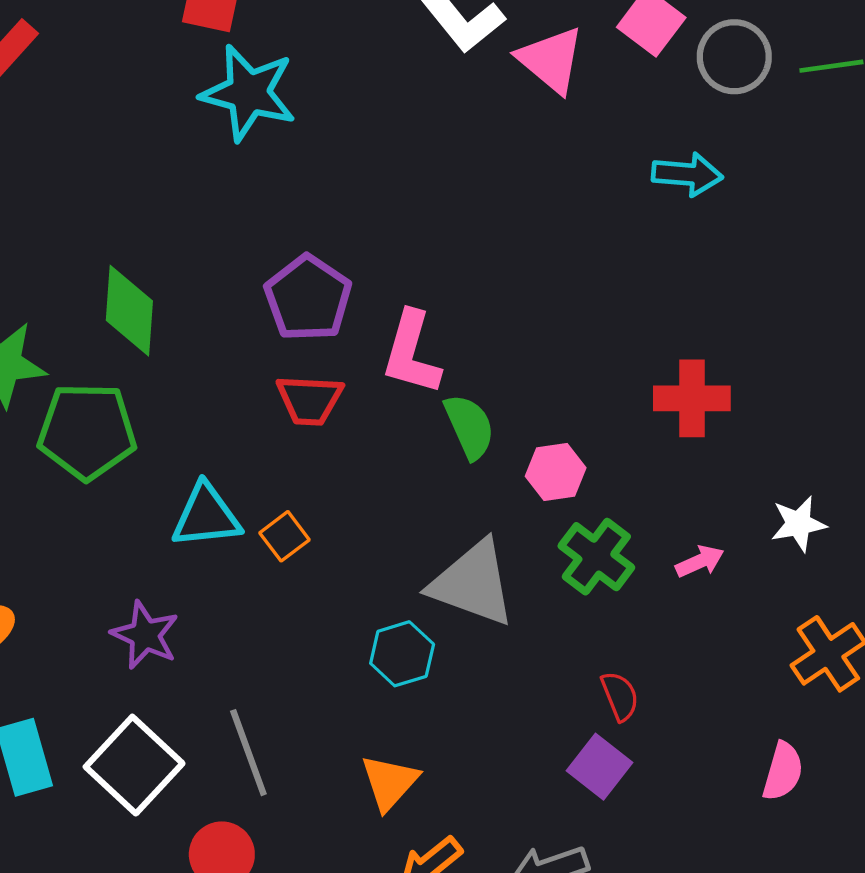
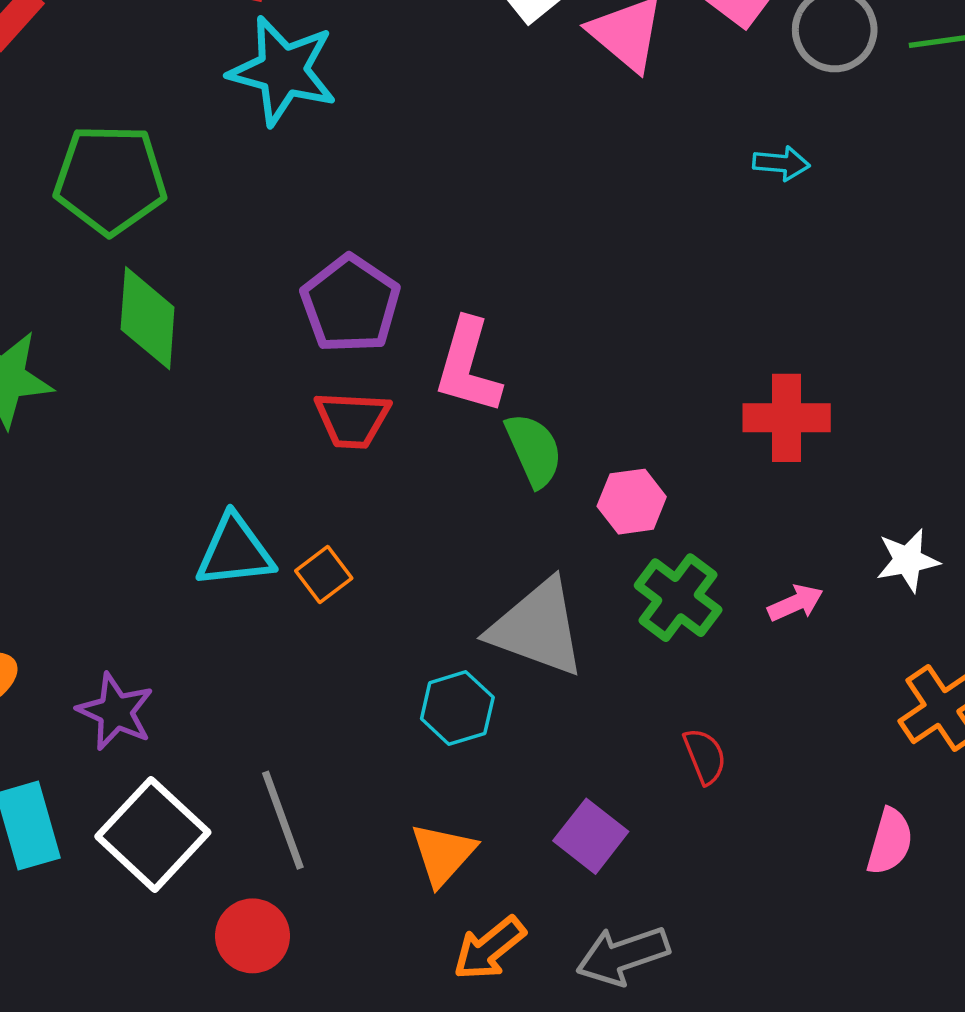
cyan arrow: (687, 174) -> (781, 163), size x0.7
green pentagon: (87, 431) -> (110, 179), moved
purple star: (145, 635) -> (115, 712), moved
purple square: (599, 767) -> (591, 836), moved

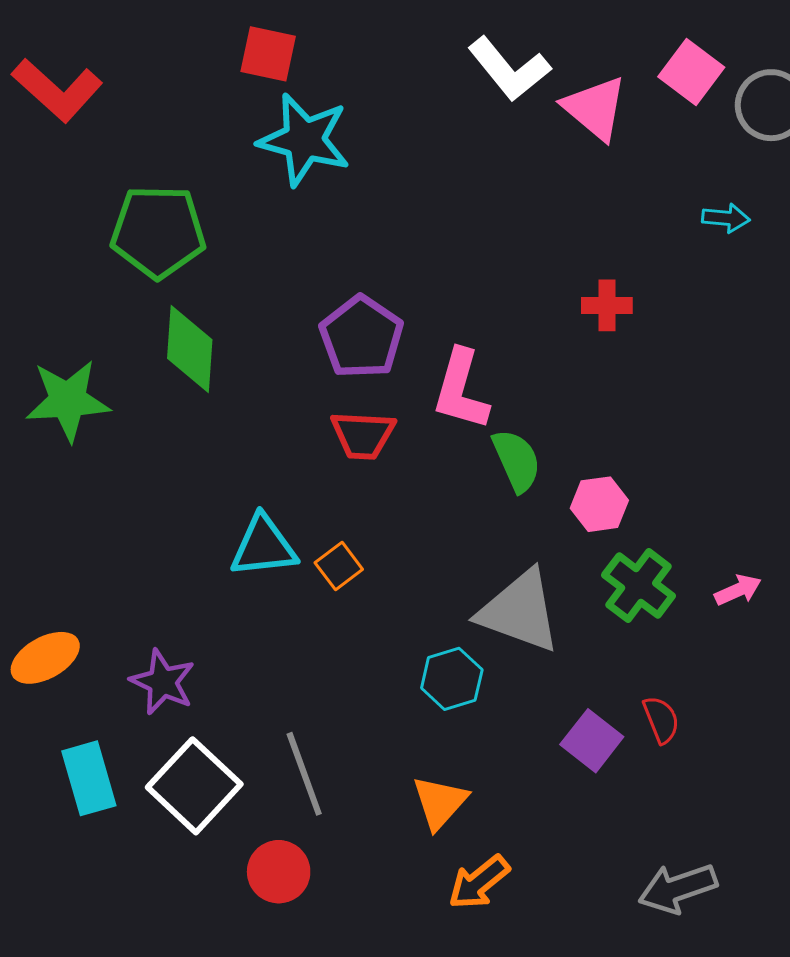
red cross: (787, 418) -> (607, 305), moved, size x0.7
purple square: (591, 836) -> (592, 741), moved
gray arrow: (623, 955) -> (678, 888), moved

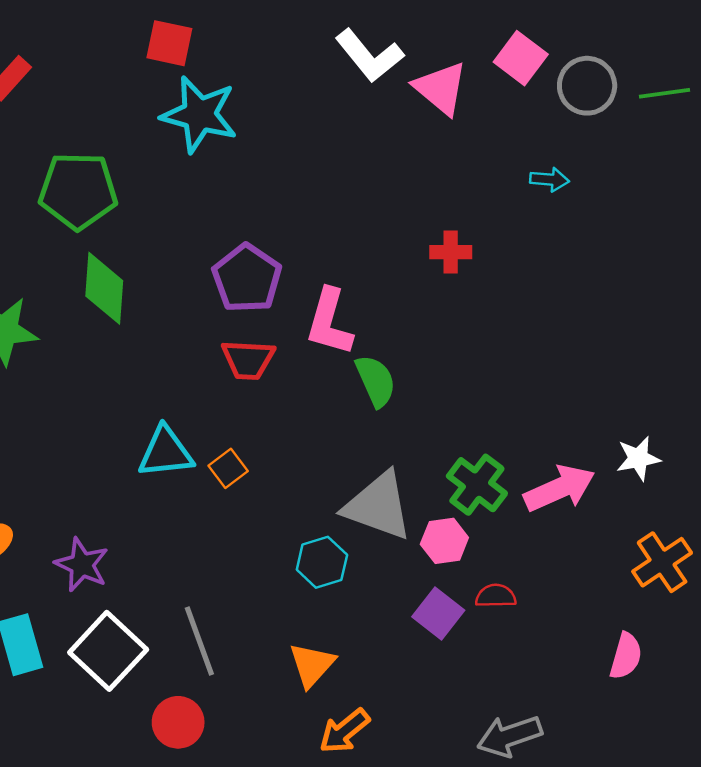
pink hexagon: (599, 504) -> (444, 541), moved
pink arrow: (738, 590) -> (560, 488), size x1.8
red semicircle: (661, 720) -> (496, 596), turned -69

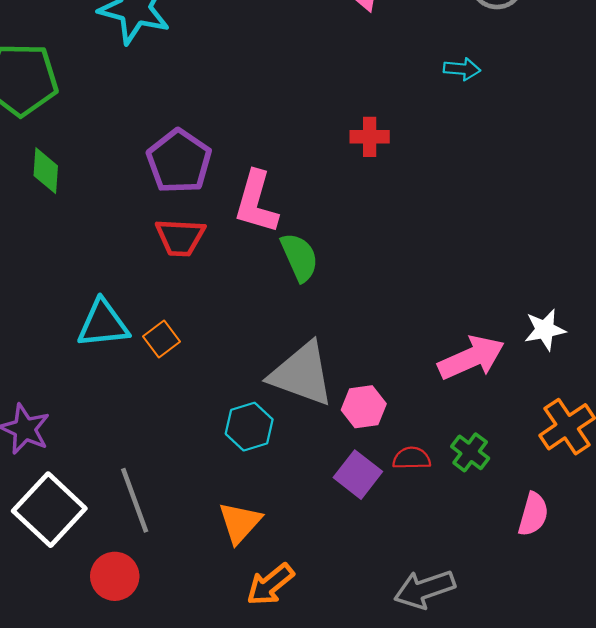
green diamond: (104, 288) -> (46, 171), size x0.7
green cross: (477, 485) -> (470, 452), moved, size x0.7

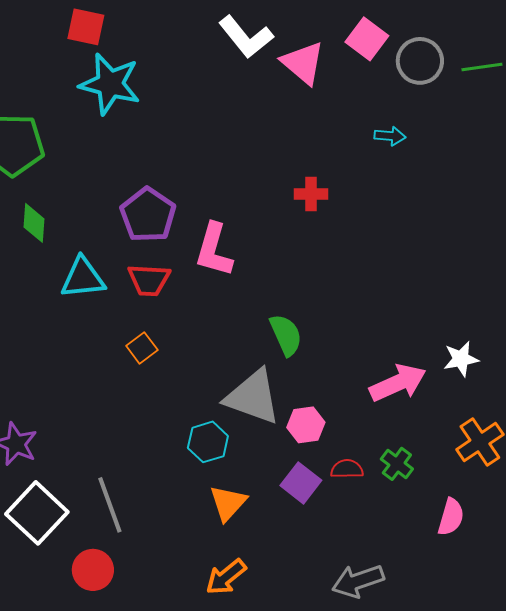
green semicircle: (299, 257) -> (286, 335), moved
cyan triangle: (103, 324) -> (83, 278), moved
orange square: (161, 339) -> (142, 348), moved
orange triangle: (240, 523) -> (228, 503), moved

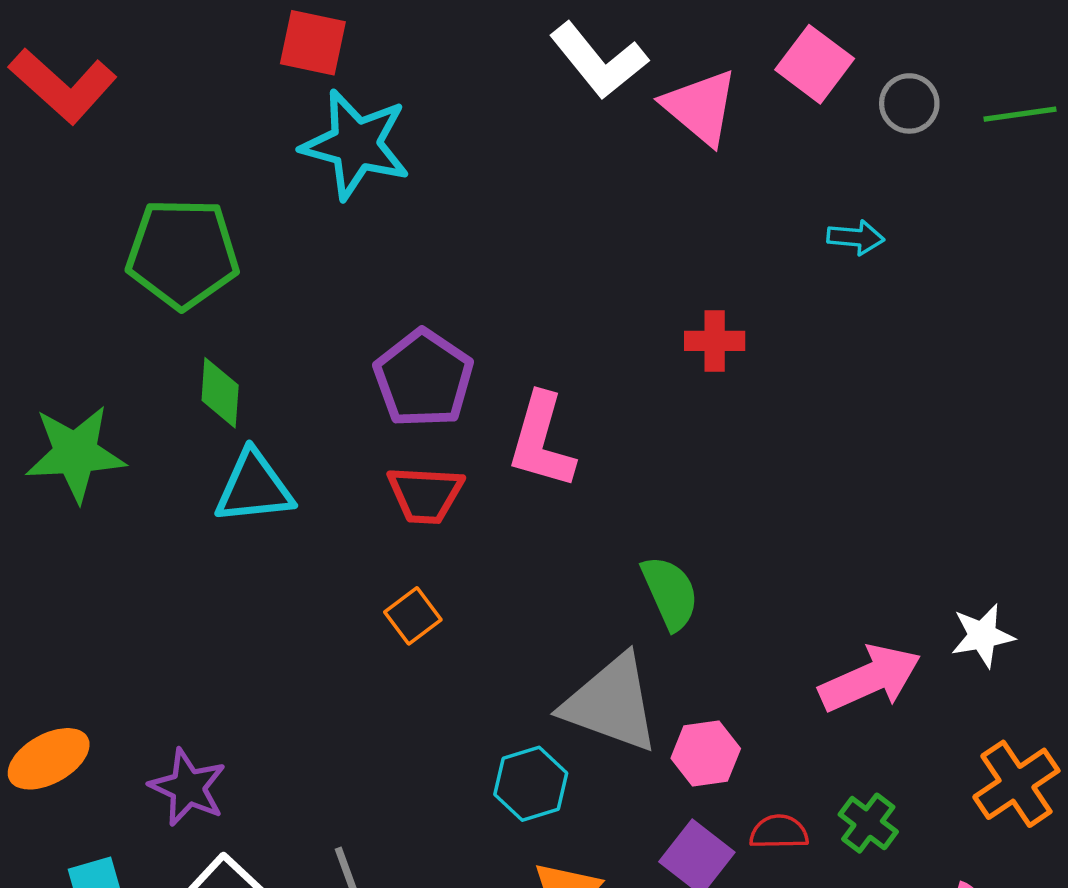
gray circle: (420, 61) -> (909, 103), size x0.7
cyan triangle: (83, 278) -> (254, 487), moved

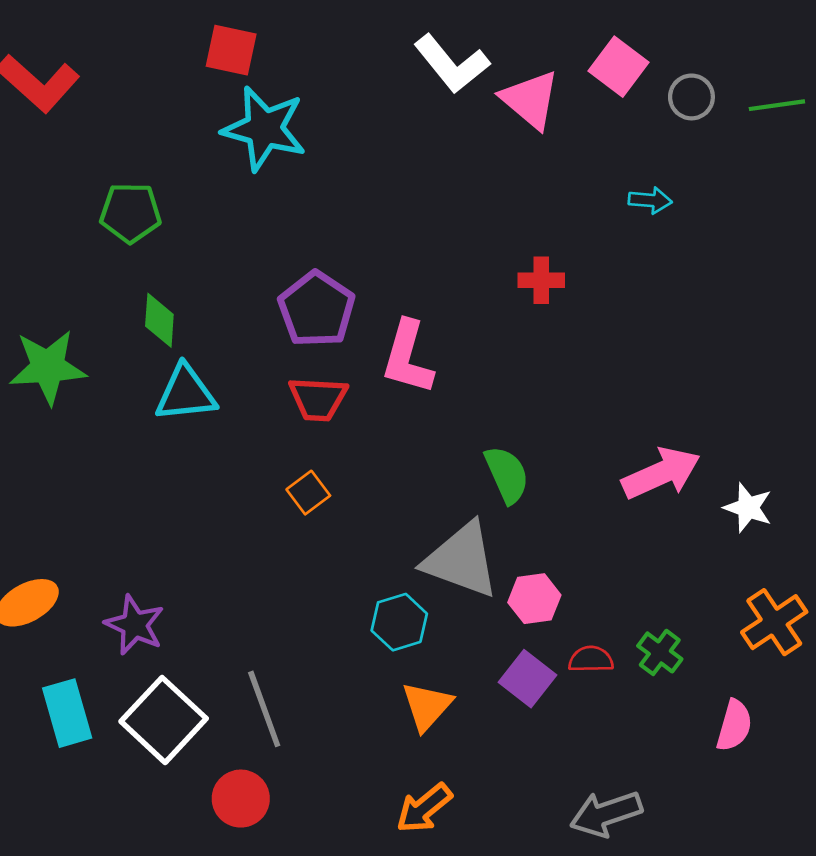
green pentagon: (183, 253) -> (130, 213), size x0.7
white star: (982, 636) -> (748, 508), turned 30
pink arrow: (870, 678) -> (661, 473), moved

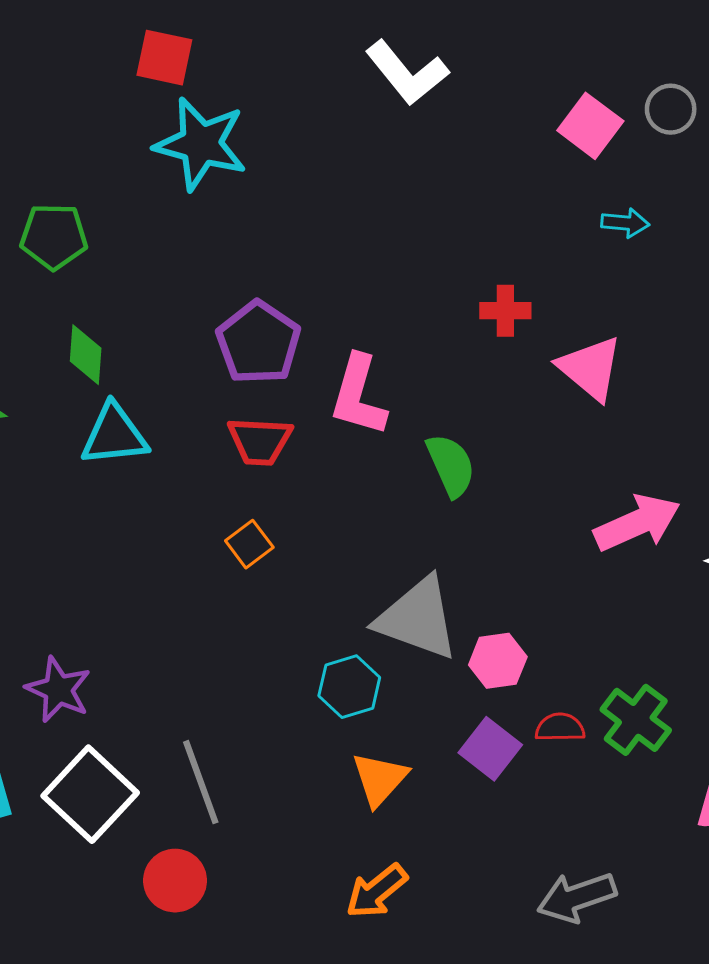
pink square: (618, 67) -> (590, 126), moved
pink triangle: (530, 100) -> (590, 368), moved
green semicircle: (507, 475) -> (451, 465), moved
green cross: (660, 652) -> (636, 720), size x1.4

